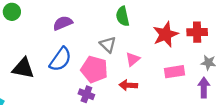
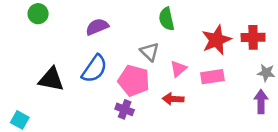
pink rectangle: (175, 72) -> (212, 77), moved

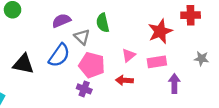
green semicircle: (167, 19) -> (103, 23), moved
red cross: (253, 37) -> (191, 15), moved
gray triangle: (149, 52) -> (82, 37), moved
purple arrow: (261, 102) -> (174, 84), moved

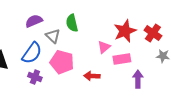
red cross: (191, 15) -> (153, 33), moved, turned 36
pink triangle: (129, 55) -> (104, 47), moved
purple cross: (84, 89) -> (35, 77), moved

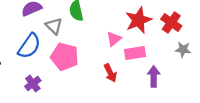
red arrow: (92, 76) -> (110, 73), moved, turned -119
purple cross: (35, 77) -> (33, 84), moved, turned 32

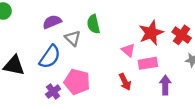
pink triangle: (114, 39) -> (128, 50), turned -40
pink pentagon: (65, 57) -> (77, 82), moved

